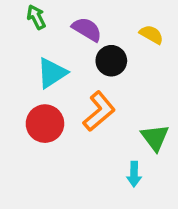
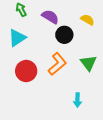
cyan triangle: (52, 73) -> (17, 38), moved
green triangle: (155, 138) -> (88, 63), moved

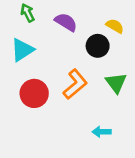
black circle: (64, 35) -> (98, 46), moved
cyan arrow: (77, 100) -> (102, 132), turned 88

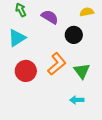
yellow semicircle: (115, 26) -> (87, 12), moved, turned -40
green triangle: (116, 83) -> (82, 71), moved

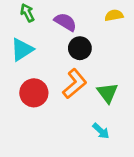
black circle: (74, 35) -> (80, 48), moved
cyan arrow: (77, 100) -> (101, 131), turned -136

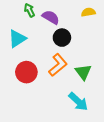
green arrow: (27, 13) -> (29, 10), moved
cyan arrow: (101, 131) -> (78, 102), size x1.5

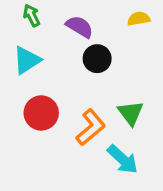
green arrow: (29, 10) -> (32, 15), moved
orange L-shape: (58, 65) -> (91, 127), moved

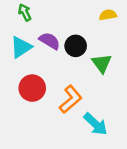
purple semicircle: (80, 27) -> (50, 41), moved
green triangle: (131, 113) -> (102, 63), moved

